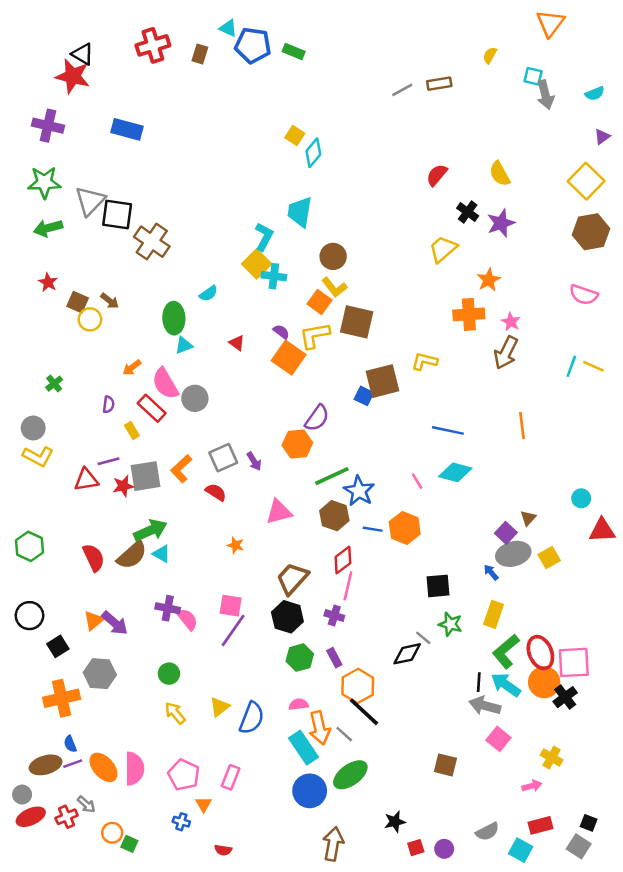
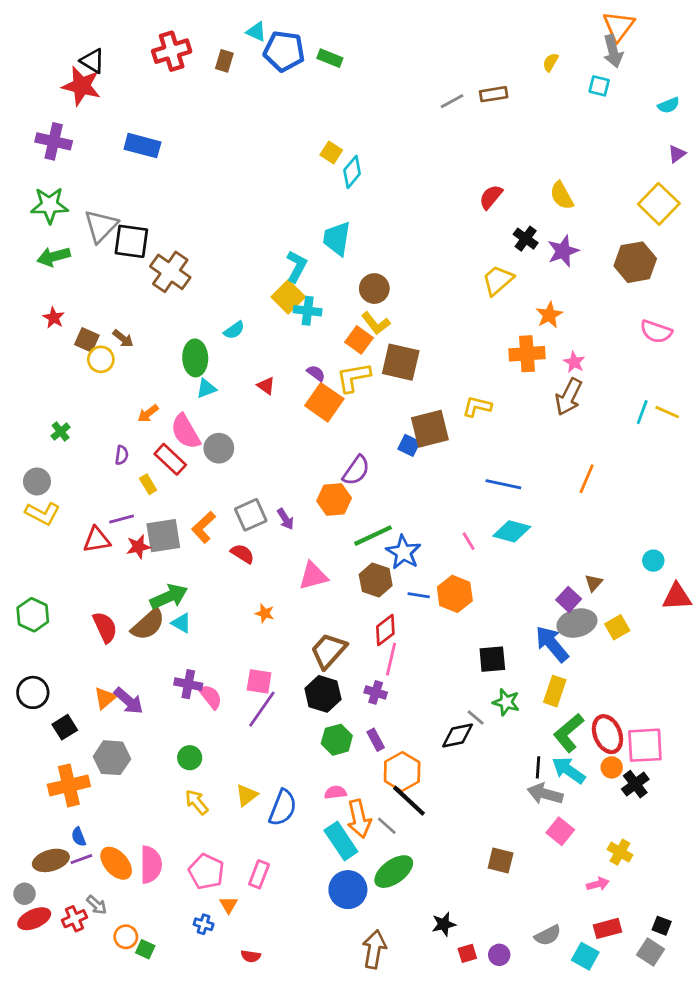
gray arrow: (545, 95) -> (613, 51), moved
brown hexagon: (591, 232) -> (635, 262), moved
orange line: (522, 426) -> (587, 479), turned 30
blue arrow: (491, 572) -> (552, 644), size x2.0
orange circle: (544, 682) -> (612, 767), size x0.6

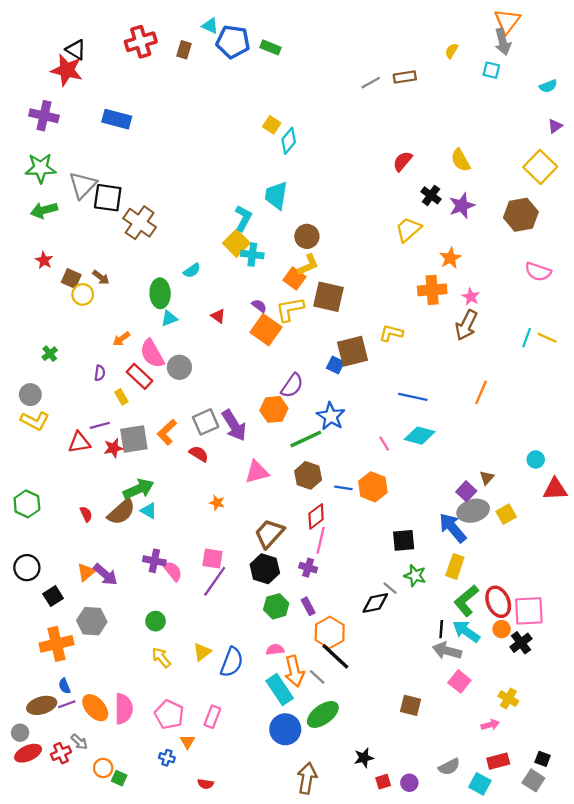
yellow L-shape: (376, 323) -> (308, 265), turned -75
purple arrow: (285, 519) -> (234, 425), size x1.8
blue star: (403, 552) -> (331, 416), moved
red semicircle: (105, 627) -> (86, 514), size x0.6

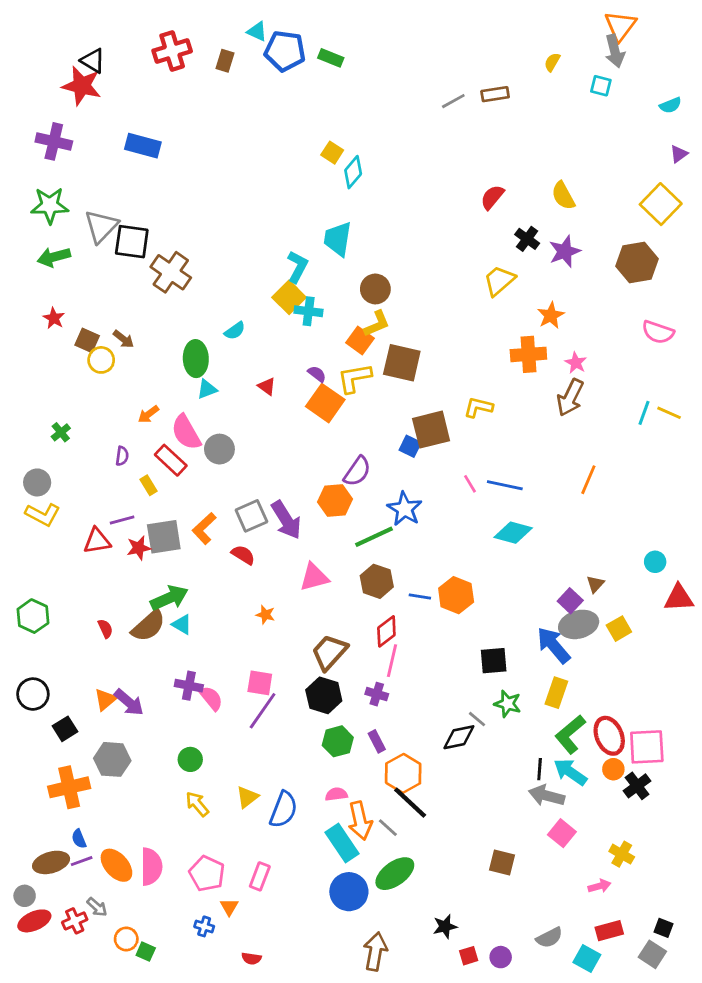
pink line: (384, 444) -> (470, 484), moved

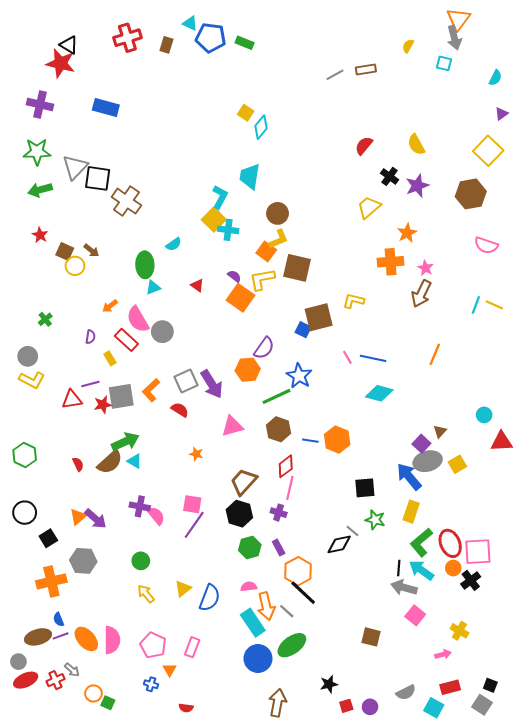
cyan semicircle: (670, 105) -> (495, 78), turned -42

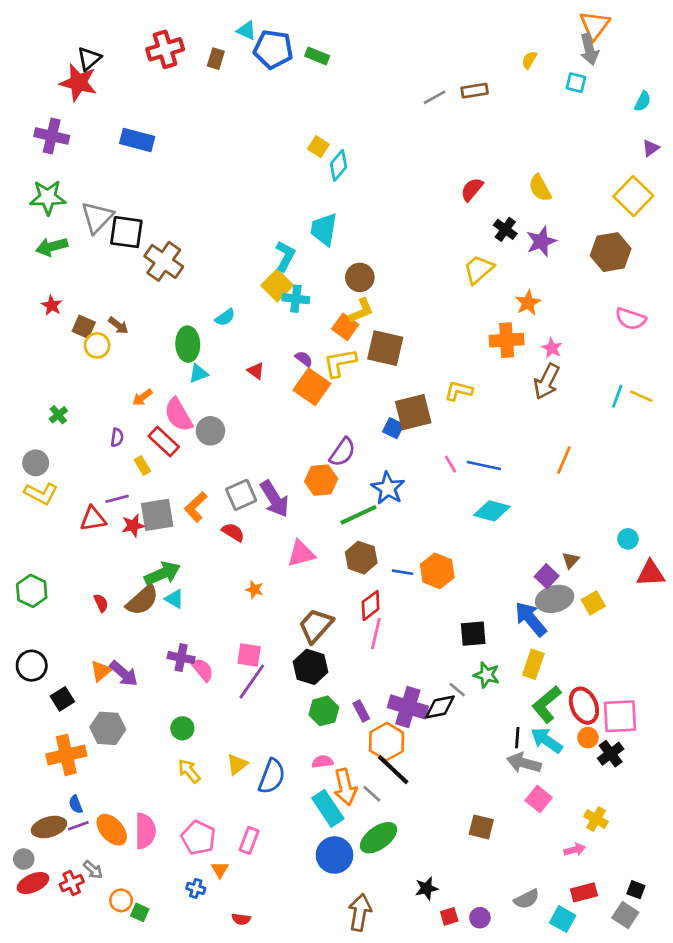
black triangle: (69, 45) -> (89, 59), turned 48
purple cross: (279, 513) -> (408, 707), moved, size x1.8

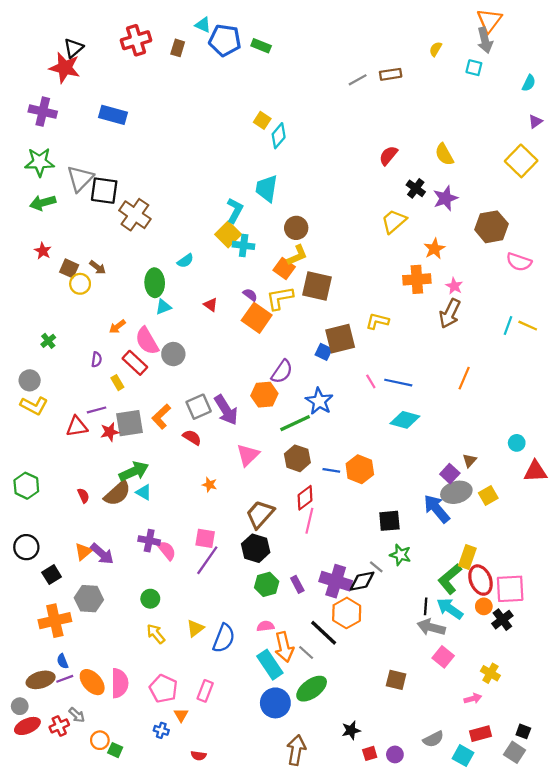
brown hexagon: (611, 252) -> (491, 227), moved
pink triangle: (301, 554) -> (248, 455), turned -30
yellow rectangle: (533, 664) -> (467, 557), moved
orange hexagon: (387, 742) -> (347, 613), moved

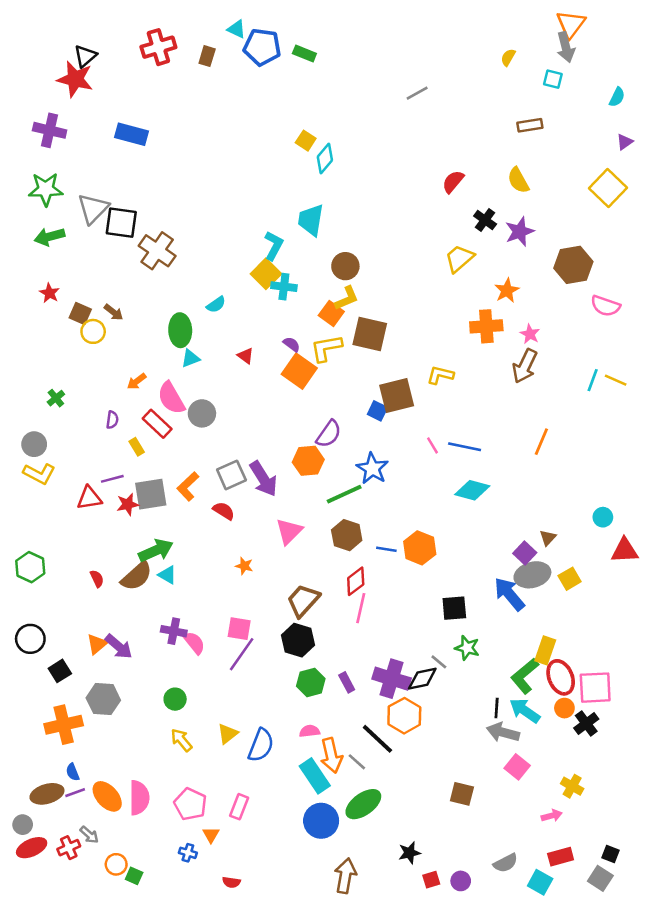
brown rectangle: (391, 74) -> (530, 125), moved

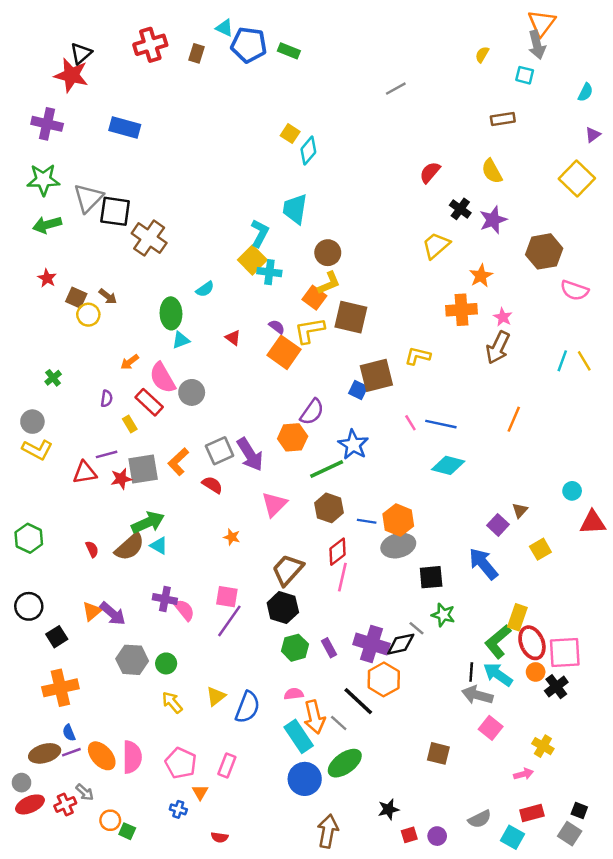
yellow line: (616, 380) -> (584, 361), turned 35
gray ellipse: (532, 575) -> (398, 546), moved
gray hexagon: (103, 699) -> (132, 660), moved

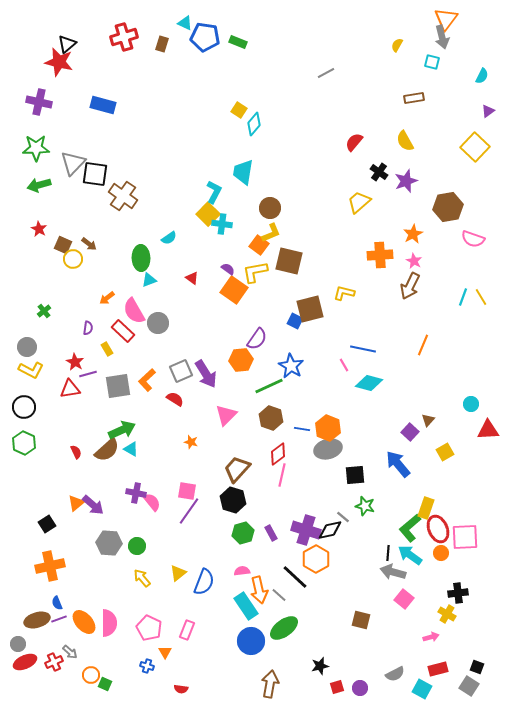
orange star: (481, 276) -> (413, 234), moved
pink line: (410, 423) -> (344, 365), moved
red star: (121, 479) -> (75, 362), moved, turned -30
black circle: (29, 606) -> (24, 407), moved
black cross: (556, 687) -> (458, 593), moved, turned 30

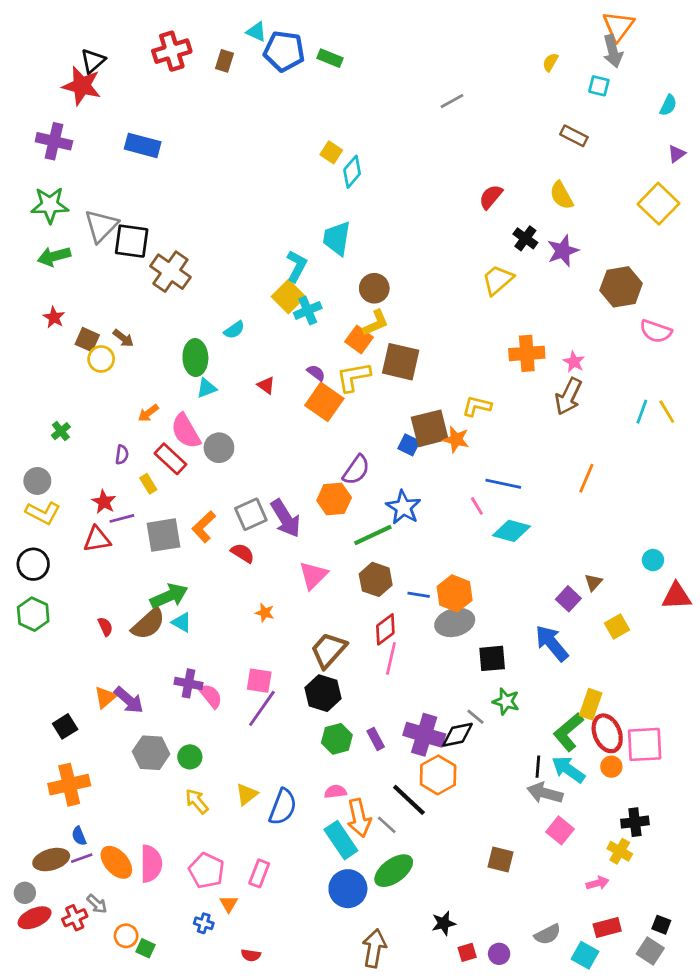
brown rectangle: (414, 98) -> (574, 136), turned 36
cyan cross: (222, 224) -> (308, 310), turned -30
orange star: (413, 234) -> (456, 439), moved, turned -30

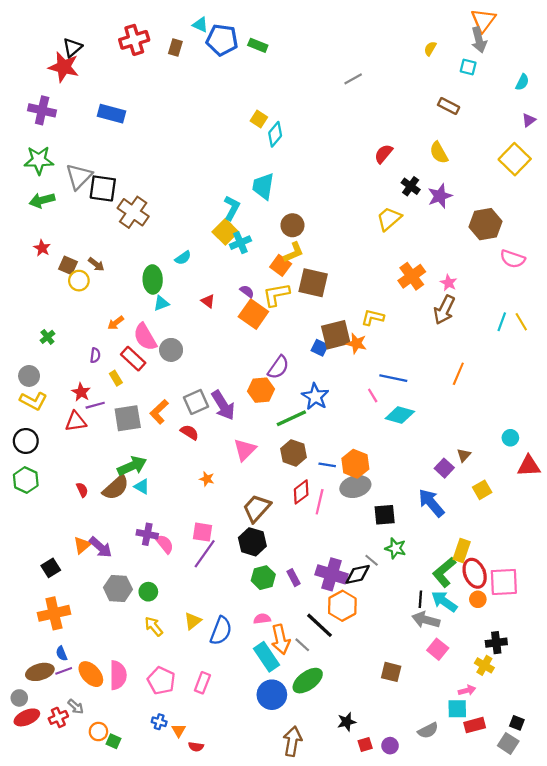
orange cross: (527, 353) -> (412, 276), turned -32
pink line: (391, 658) -> (320, 502), moved
orange triangle: (229, 904) -> (179, 730), moved
cyan square: (585, 955) -> (457, 709), moved, turned -30

